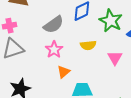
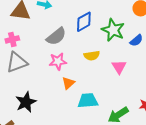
pink star: (54, 50) -> (58, 61), turned 30

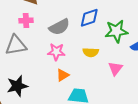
green star: (113, 30) -> (116, 31), turned 30
pink cross: (12, 39) -> (26, 20), moved

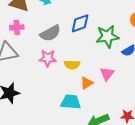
yellow semicircle: (91, 52) -> (72, 65), moved
orange triangle: (63, 75) -> (87, 83), moved

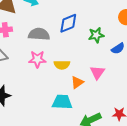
gray semicircle: (50, 33) -> (39, 34), turned -145
green star: (107, 36) -> (96, 35), size x0.7

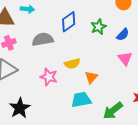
pink star: (37, 59) -> (49, 77), moved, turned 30
pink triangle: (97, 72) -> (125, 58), moved

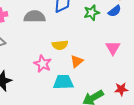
blue semicircle: (123, 35) -> (115, 11), moved
pink star: (49, 77) -> (43, 64), moved

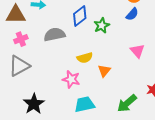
green star: (92, 13) -> (102, 25), moved
cyan trapezoid: (63, 82) -> (85, 104), moved

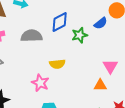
blue semicircle: (132, 14) -> (101, 23), moved
orange triangle: (104, 71) -> (100, 85), moved, turned 40

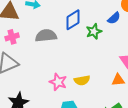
yellow semicircle: (57, 64) -> (82, 80), moved

